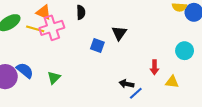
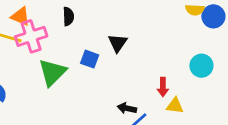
green triangle: (54, 78) -> (52, 72), moved, size x1.6
yellow triangle: (172, 82) -> (175, 106), moved

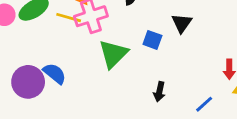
black arrow: (127, 108) -> (159, 92), moved, turned -90

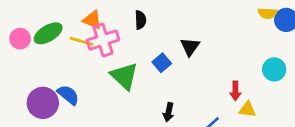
blue square: (152, 40) -> (162, 63), turned 30
green triangle: (113, 54) -> (124, 76), turned -32

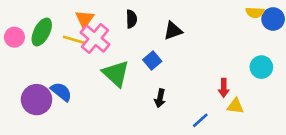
orange triangle: (92, 20) -> (85, 19), turned 42
green ellipse: (48, 33) -> (42, 32), turned -32
pink cross: (103, 40) -> (95, 38), turned -32
black triangle: (190, 47) -> (173, 31), moved, turned 36
black arrow: (168, 112) -> (160, 98), moved

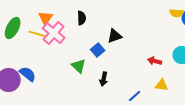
black triangle: (173, 31) -> (115, 36), moved
green triangle: (116, 74) -> (79, 66), moved, size x0.7
red arrow: (224, 88) -> (155, 61), moved, turned 104

